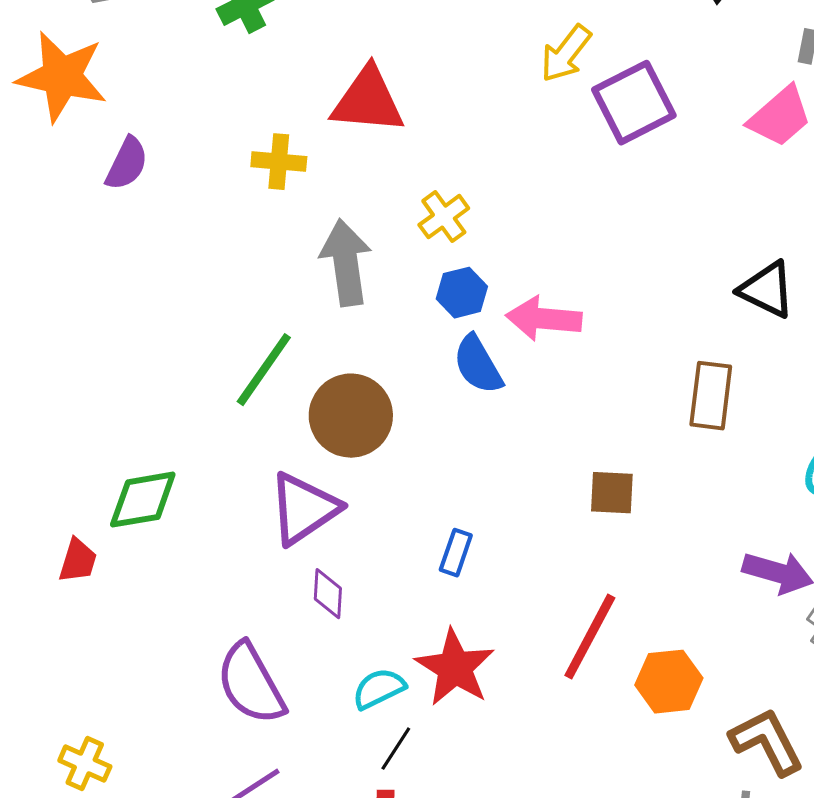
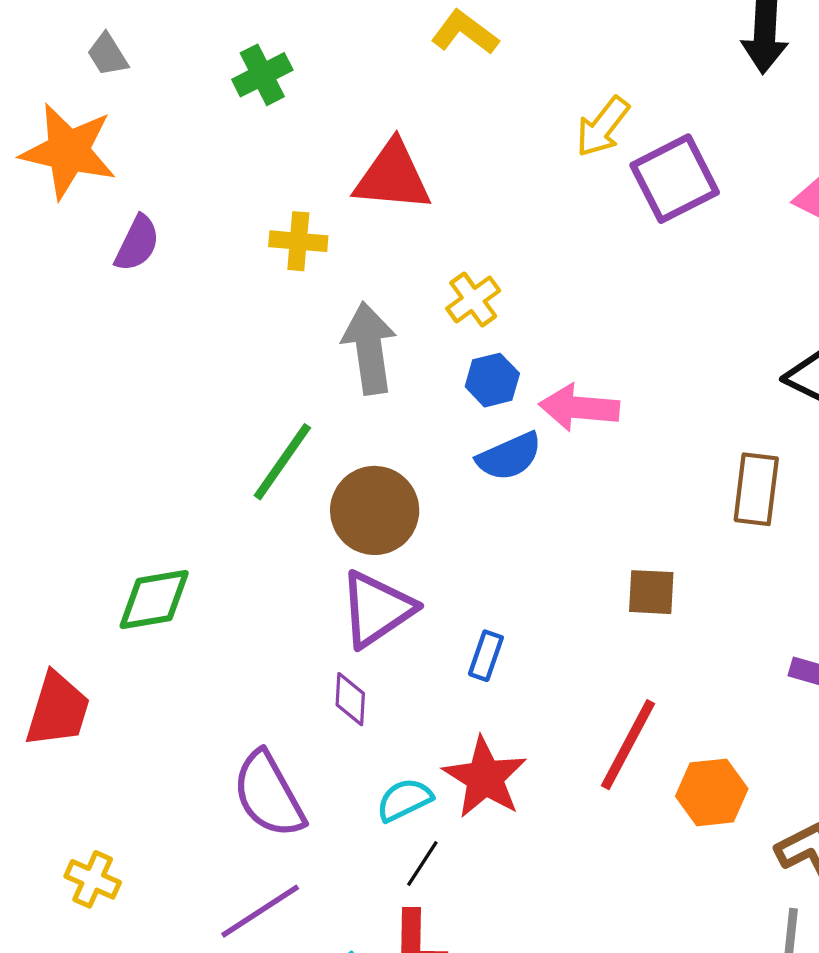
blue semicircle: (478, 365) -> (509, 456), turned -84
purple triangle: (304, 509) -> (377, 609), moved
red trapezoid: (78, 561) -> (58, 710), moved, size x1.6

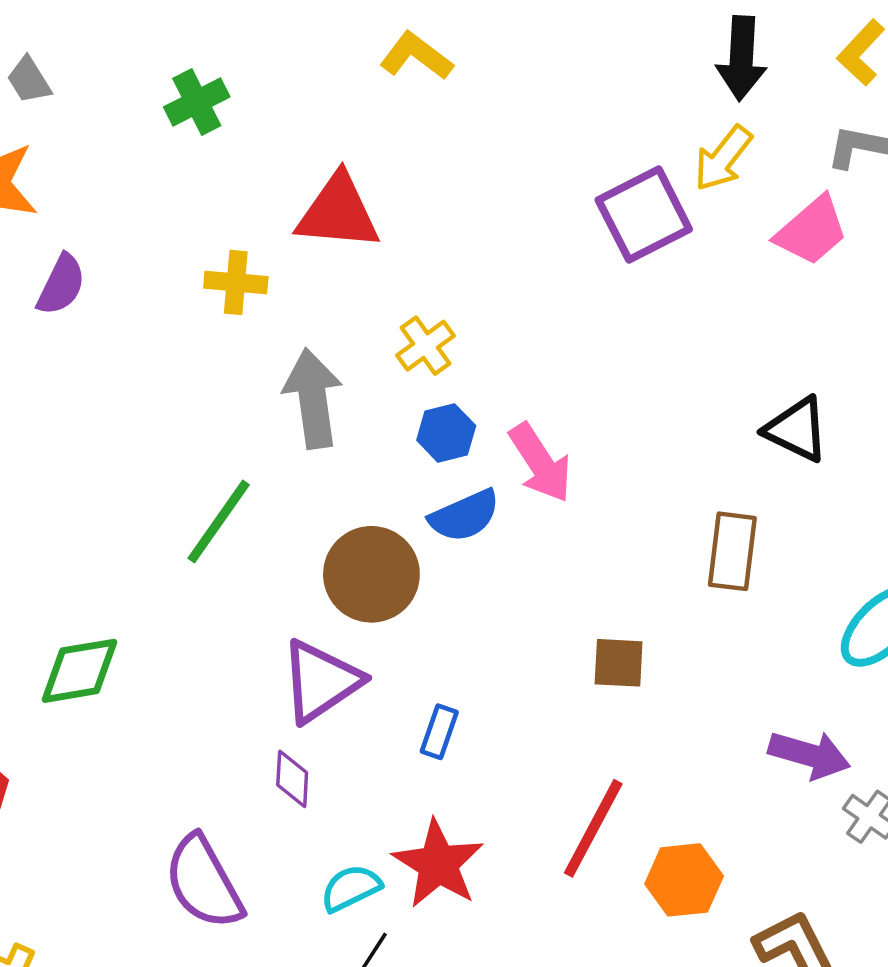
yellow arrow: (603, 127) -> (723, 158), moved
pink arrow: (579, 408) -> (540, 463), turned -128
brown circle: (375, 510) -> (371, 574), moved

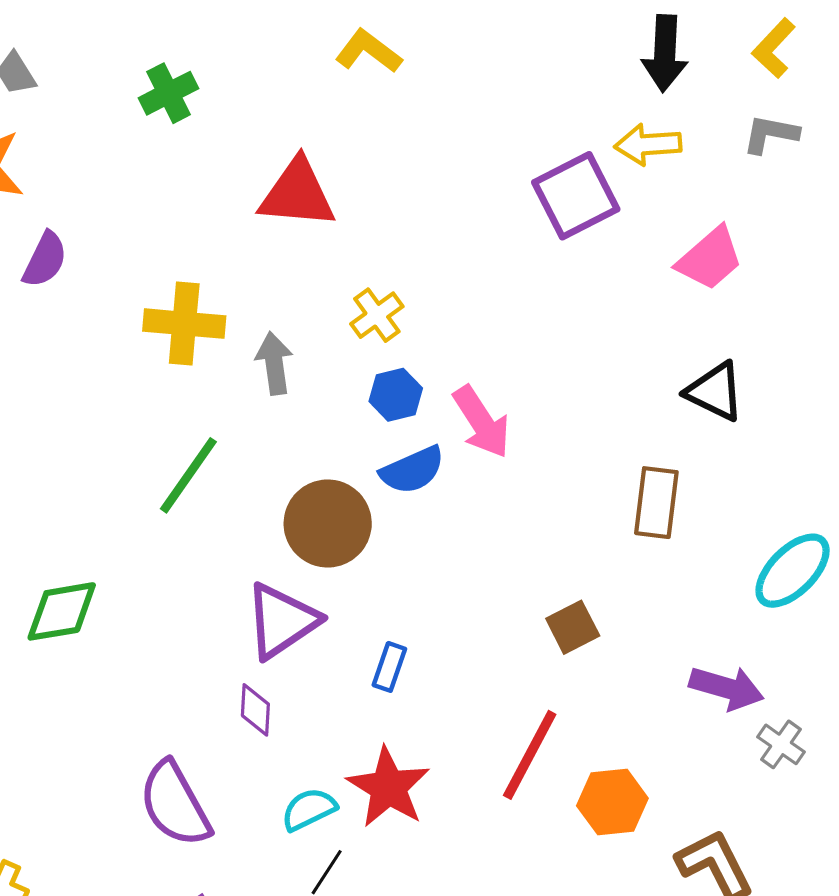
yellow arrow: (723, 158) -> (648, 144), turned 48
pink trapezoid: (812, 231) -> (710, 259), moved
yellow cross: (236, 282) -> (184, 324), moved, size x1.4
gray arrow: (313, 398) -> (274, 363), size x0.7
brown square: (619, 663) -> (573, 627), moved, turned -30

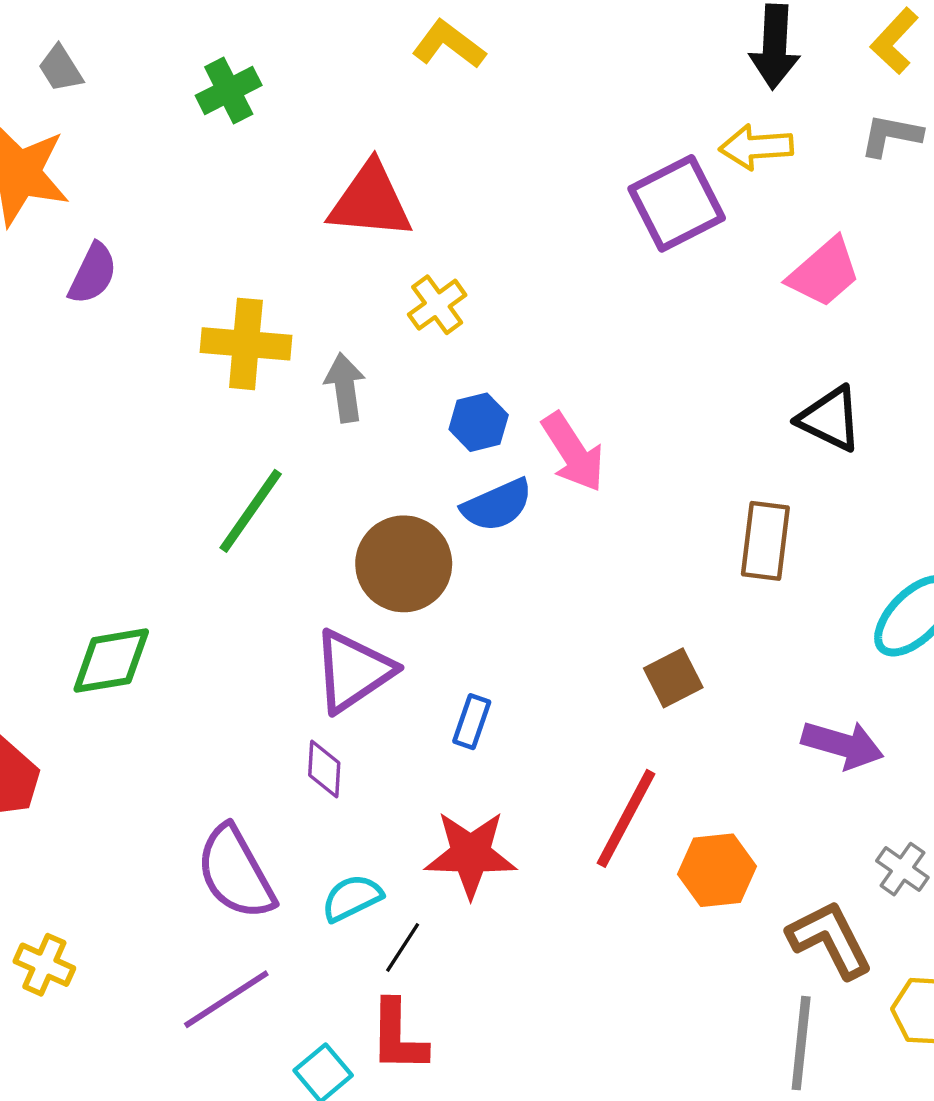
yellow cross: (377, 315) -> (437, 305), moved
gray cross: (781, 744) -> (902, 869), moved
red star: (388, 787) -> (471, 854), turned -30
cyan semicircle: (309, 809) -> (352, 898), moved

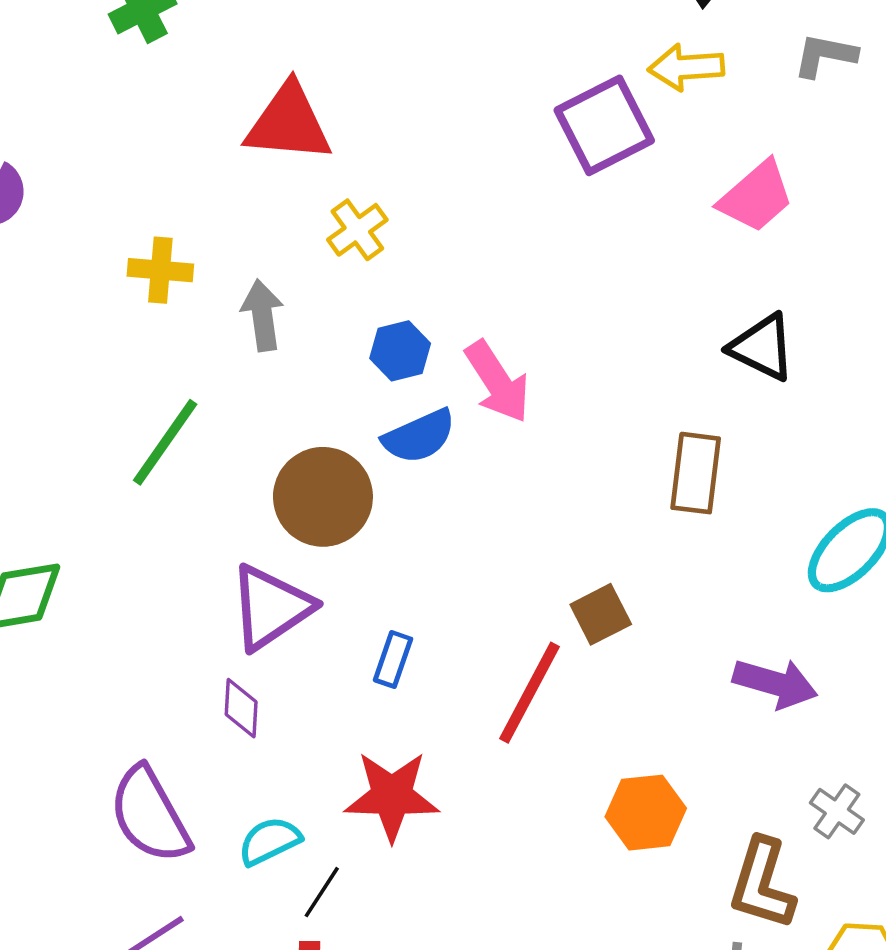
yellow cross: (246, 344) -> (160, 270), size x0.7
red line: (626, 818) -> (529, 693), moved
brown L-shape: (830, 939) -> (762, 884), turned -136

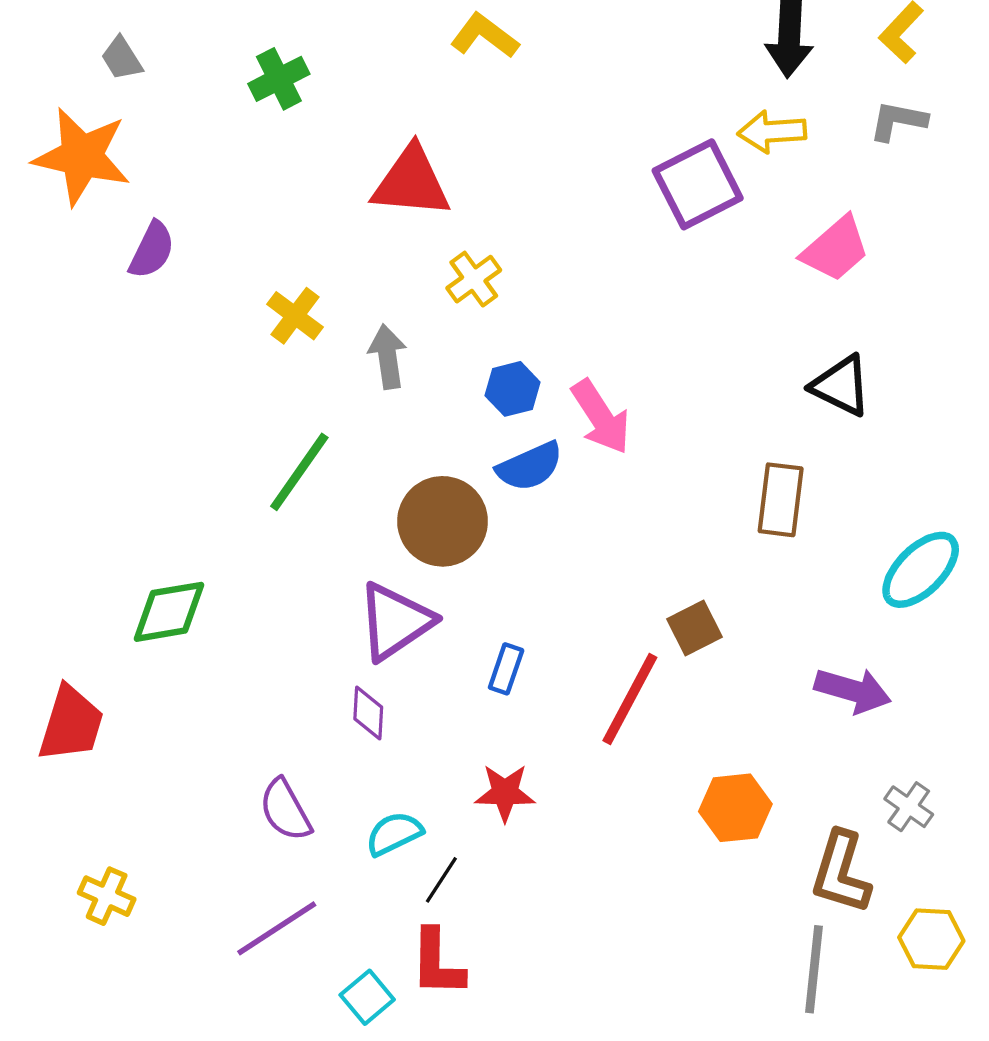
yellow cross: (160, 270) -> (295, 316), turned 32
red star: (392, 796) -> (505, 793), size x0.7
purple semicircle: (150, 815) -> (285, 810), size x0.7

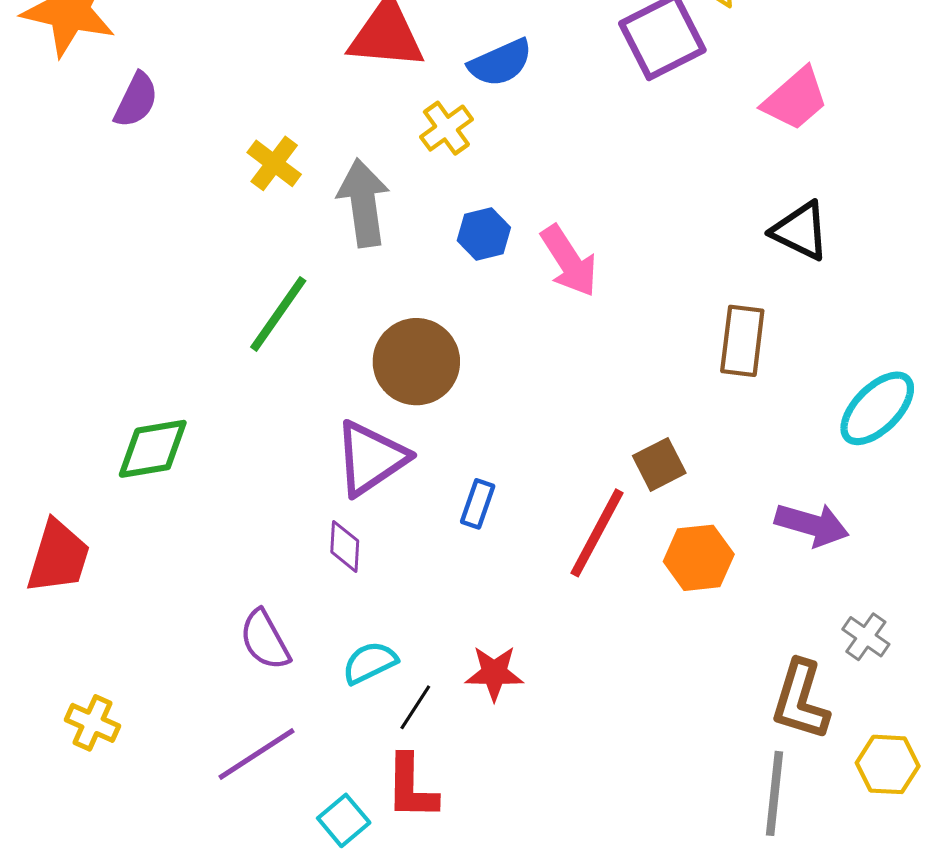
gray arrow: (388, 357) -> (363, 203), size x1.4
blue semicircle: (530, 466) -> (500, 63), moved
red star: (505, 793) -> (494, 673), moved
orange hexagon: (735, 808) -> (699, 558), moved

